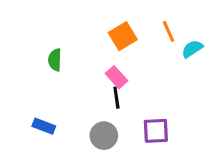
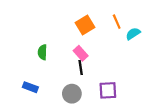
green semicircle: (55, 60) -> (42, 52), moved

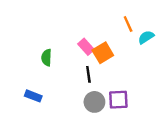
orange square: (85, 25) -> (103, 53), moved
pink rectangle: (81, 53) -> (86, 47), moved
gray circle: (72, 94) -> (94, 102), moved

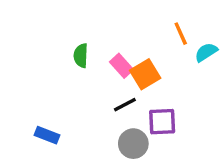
green semicircle: (46, 58) -> (81, 56), moved
black line: (88, 74) -> (125, 105), turned 70
purple square: (118, 100) -> (162, 122), moved

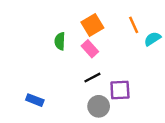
orange square: (145, 74) -> (92, 25), moved

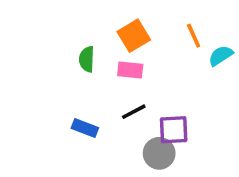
pink rectangle: (90, 49) -> (130, 70), turned -42
blue rectangle: (35, 100) -> (85, 128), moved
gray circle: (99, 106) -> (159, 153), moved

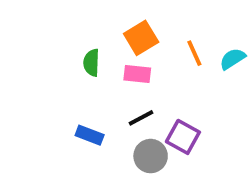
orange line: (194, 36) -> (194, 53), moved
purple square: (174, 130) -> (183, 137), turned 32
gray circle: (159, 153) -> (151, 156), moved

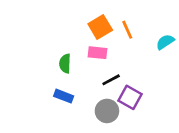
orange line: (194, 53) -> (127, 30), moved
green semicircle: (91, 63) -> (65, 64), moved
black line: (141, 118) -> (111, 80), moved

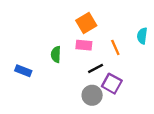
orange line: (127, 30) -> (115, 47), moved
cyan semicircle: (165, 42) -> (142, 36), turned -49
blue rectangle: (64, 96) -> (23, 71), moved

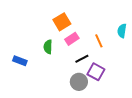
orange square: (86, 23) -> (62, 22), moved
pink rectangle: (84, 45) -> (72, 39), turned -40

